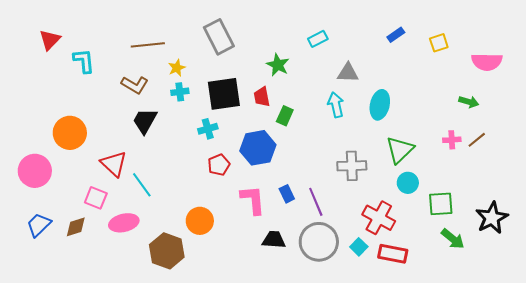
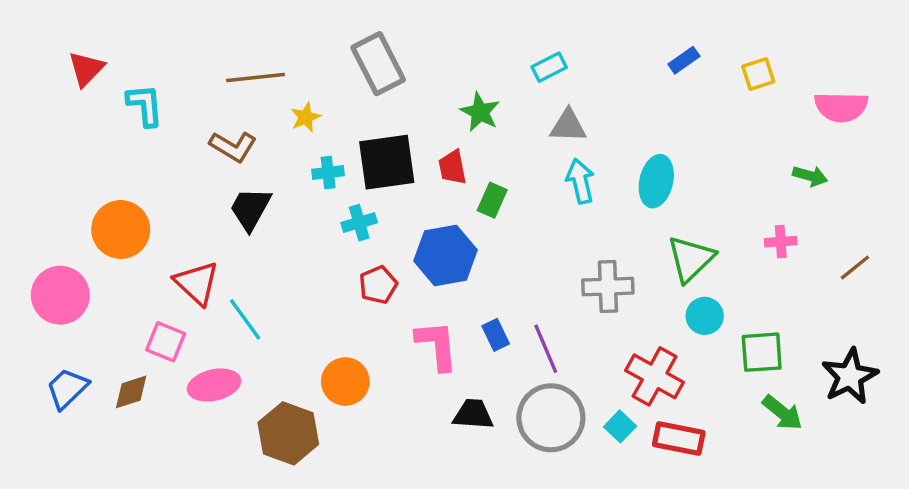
gray triangle: (348, 73) -> (568, 126), moved
cyan cross: (180, 92) -> (328, 172), moved
brown line: (477, 140) -> (855, 268), moved

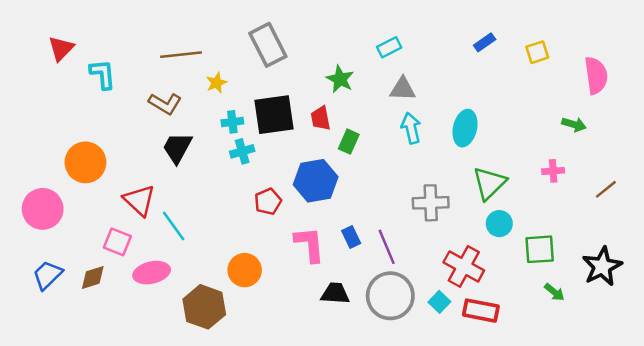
pink semicircle: (841, 107) -> (596, 75), turned -99
cyan cross: (359, 223) -> (242, 151), moved
green arrow: (782, 413) -> (554, 292), size x0.7

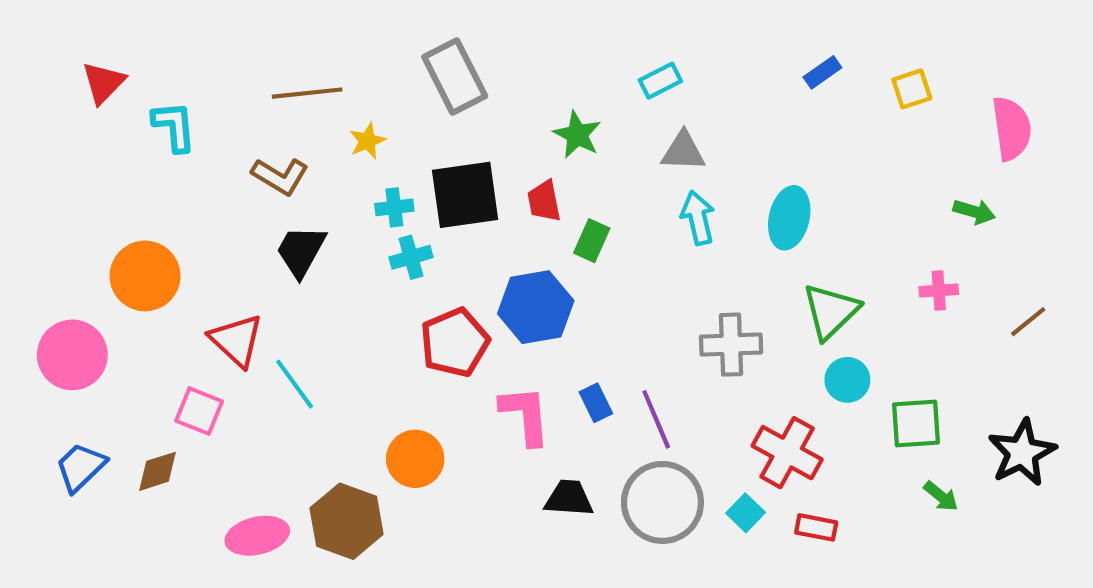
red pentagon: (268, 202) -> (455, 342), size x1.5
pink ellipse: (152, 273) -> (257, 536), moved
red rectangle: (481, 311) -> (816, 527), size x0.7

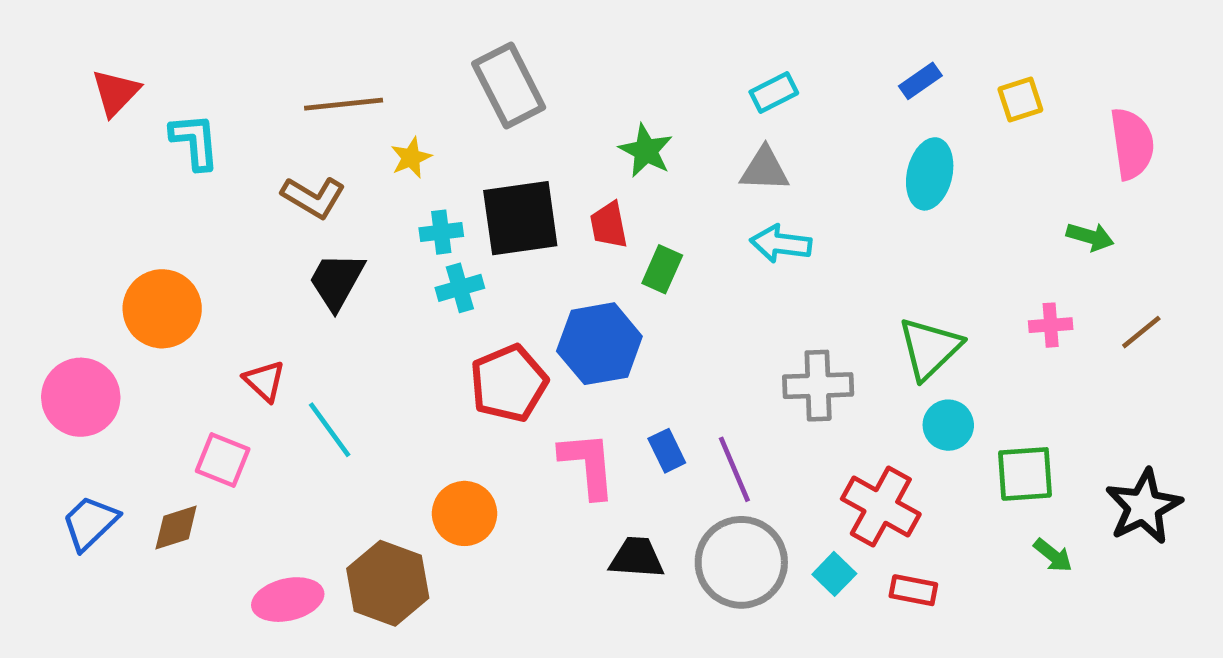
cyan rectangle: (660, 81) -> (774, 93), moved
cyan arrow: (698, 218) -> (781, 244), turned -70
cyan ellipse: (789, 218) -> (930, 174), moved
brown line: (1028, 322) -> (1141, 332), moved
red triangle: (236, 340) -> (264, 381), size x0.7

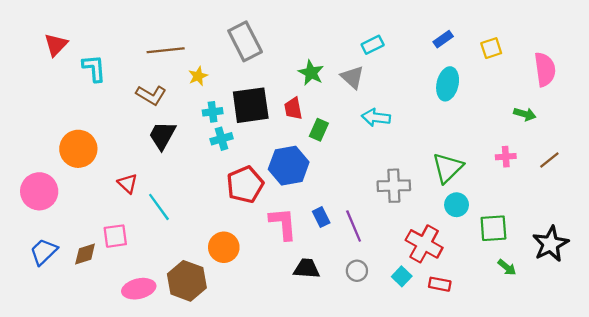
gray triangle: (765, 169) -> (352, 77), moved, turned 40
pink square: (223, 460) -> (115, 236), moved, turned -30
gray circle: (741, 562) -> (357, 271), size x0.5

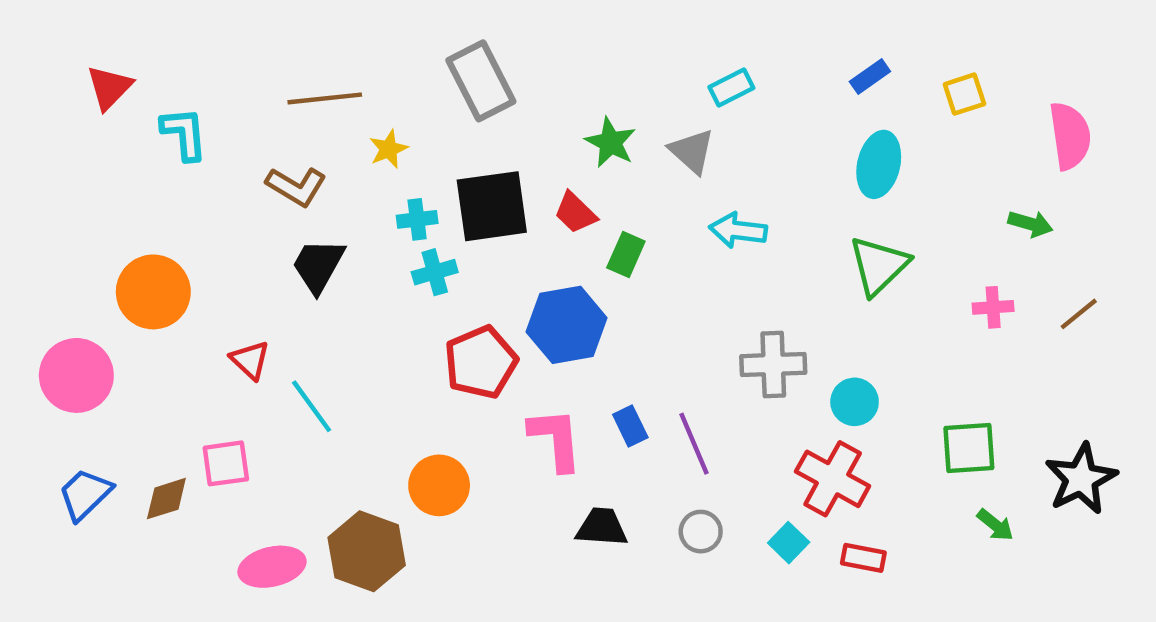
red trapezoid: (293, 109) -> (575, 213), turned -35
green triangle: (448, 168) -> (879, 266), moved
cyan circle: (457, 205) -> (855, 402), moved

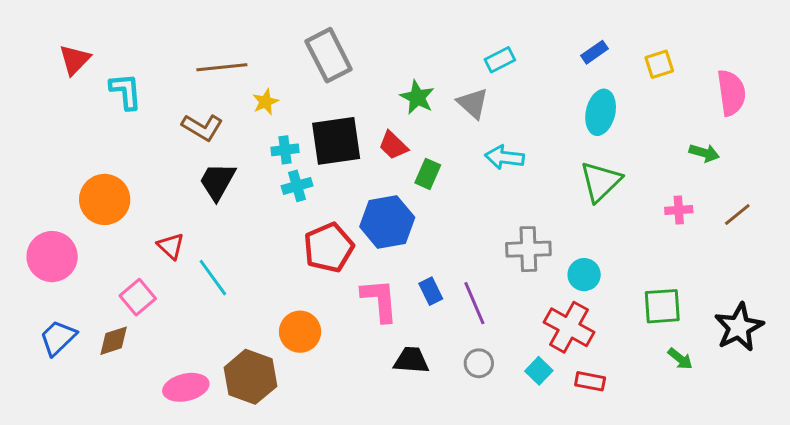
pink square: (226, 463) -> (138, 297), moved, turned -32

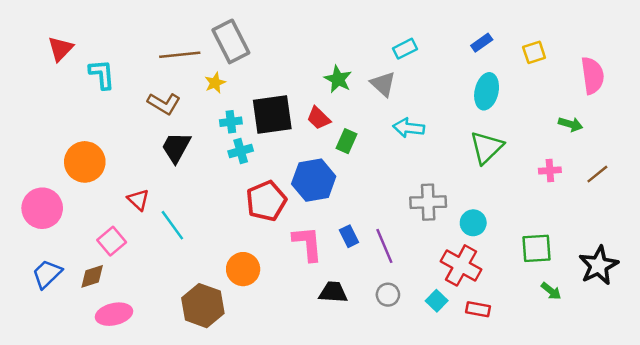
gray rectangle: (329, 55) -> (231, 41), moved
pink ellipse: (186, 387) -> (114, 314), moved

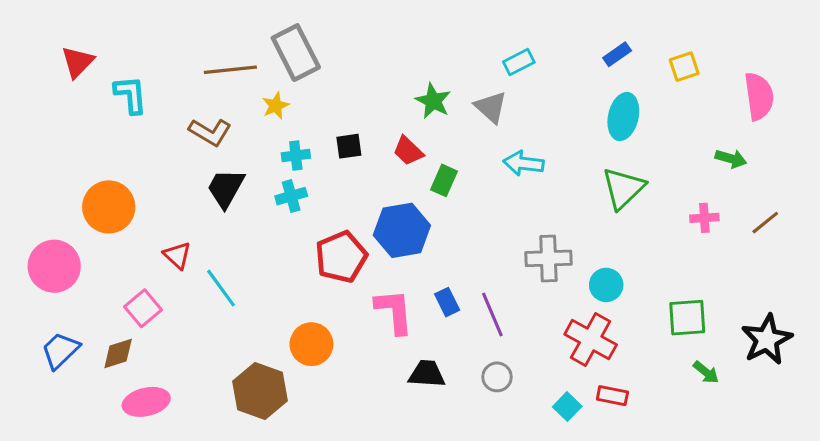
black square: (272, 114) -> (349, 146), size x0.5
cyan cross: (241, 151) -> (291, 196), moved
cyan square: (437, 301) -> (567, 407), moved

